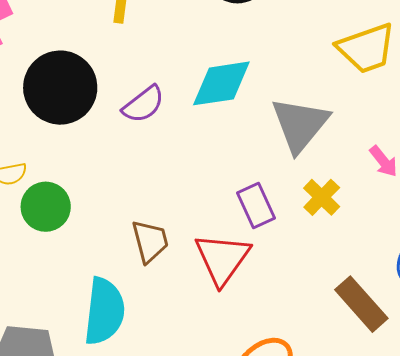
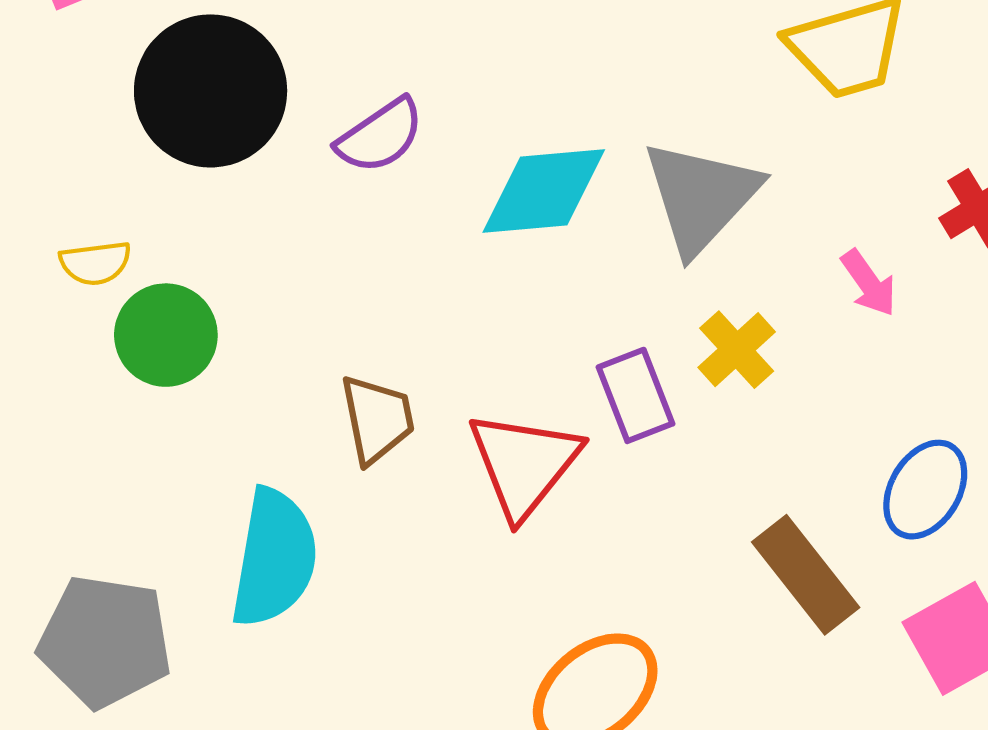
cyan diamond: (221, 83) -> (544, 191), moved
purple rectangle: (256, 205) -> (635, 395), moved

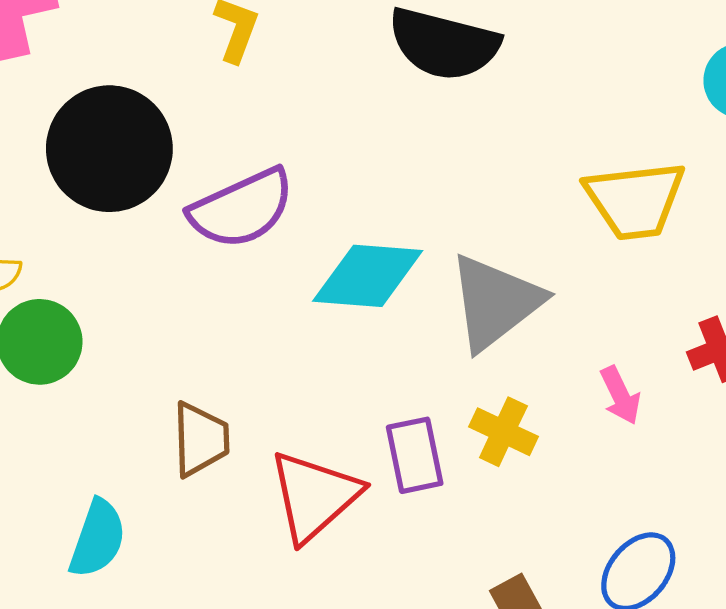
purple semicircle: (380, 136) -> (242, 209), size x1.4
yellow cross: (737, 350) -> (503, 432), turned -32
cyan semicircle: (274, 558) -> (98, 539), size x0.7

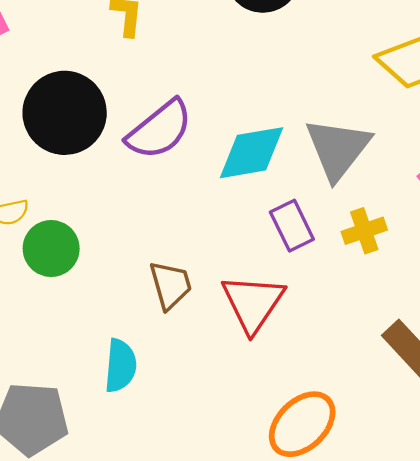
yellow cross: (503, 432) -> (364, 231), turned -30
purple rectangle: (415, 455) -> (292, 226), moved

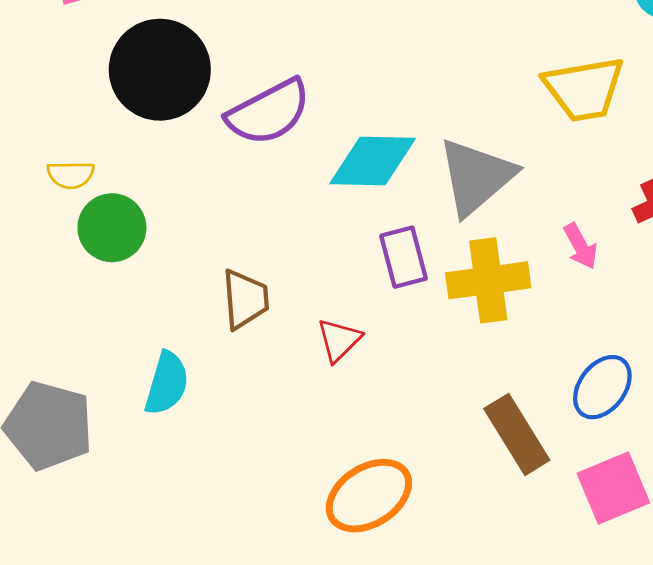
yellow cross: (364, 231) -> (488, 280), size x1.5
red triangle: (253, 303) -> (339, 340), size x0.6

